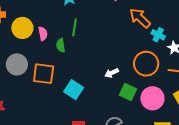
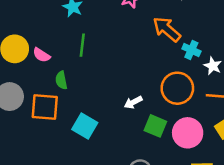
pink semicircle: (43, 34) -> (42, 55), turned 136
green semicircle: (61, 45) -> (61, 80), moved

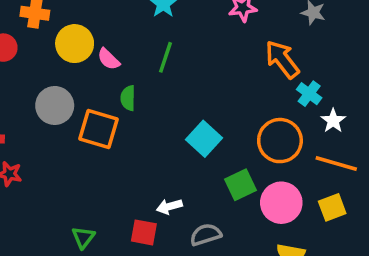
white arrow: (133, 102) -> (169, 206), moved
cyan square: (85, 126) -> (204, 139), moved
green square: (155, 126) -> (240, 185), turned 30

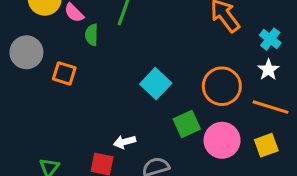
cyan cross: (309, 94) -> (270, 39), moved
green semicircle: (128, 98) -> (92, 35), moved
orange square: (99, 129) -> (64, 73), size x0.7

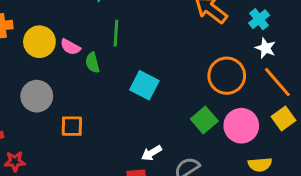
cyan cross: (270, 39) -> (259, 19), turned 30
orange square: (64, 73) -> (72, 126), moved
cyan square: (156, 84) -> (144, 85), moved
orange line: (270, 107) -> (277, 82), turned 48

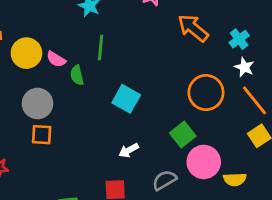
gray circle: (37, 96) -> (38, 103), moved
orange square: (72, 126) -> (42, 135), moved
pink circle: (241, 126) -> (204, 162), moved
white arrow: (151, 153) -> (129, 150), moved

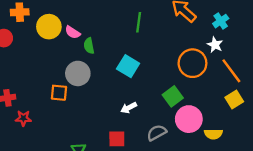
green line: (101, 48) -> (139, 22), moved
white star: (244, 67) -> (215, 45), moved
gray circle: (38, 103) -> (78, 73), moved

